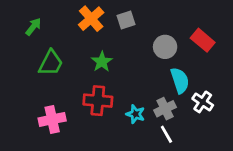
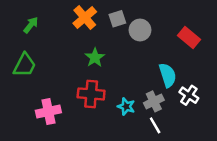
gray circle: (165, 47) -> (140, 30), moved
green trapezoid: (51, 63) -> (25, 65), moved

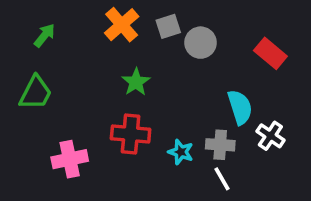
gray cross: (154, 101) -> (220, 145), turned 30

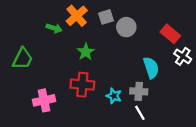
green arrow: (45, 35) -> (54, 28), moved, turned 70
white cross: (270, 136) -> (183, 56), moved

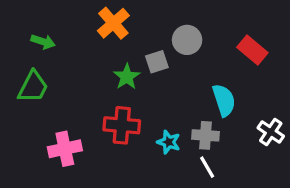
gray square: (106, 17) -> (157, 62), moved
green arrow: (54, 28) -> (43, 42), moved
white cross: (183, 56) -> (271, 132), moved

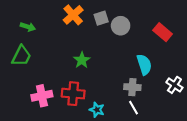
gray square: (157, 62) -> (101, 18), moved
green star: (127, 77) -> (82, 60), moved
red cross: (122, 125) -> (73, 94), moved
cyan star: (169, 142) -> (97, 110), moved

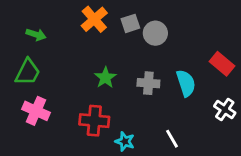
red rectangle: (163, 32) -> (222, 64), moved
gray cross: (132, 87) -> (148, 83), moved
pink cross: (42, 96) -> (36, 111), moved, turned 36

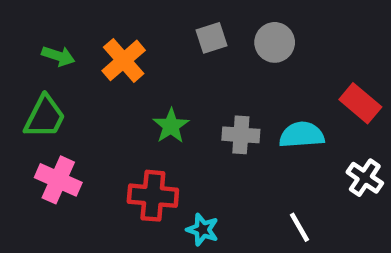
orange cross: (94, 19) -> (124, 60), moved
gray circle: (155, 33) -> (275, 42), moved
cyan semicircle: (186, 83) -> (302, 135), turned -76
white line: (172, 139) -> (299, 227), moved

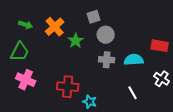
gray circle: (275, 42) -> (106, 35), moved
red rectangle: (360, 103) -> (160, 46), turned -30
green star: (171, 126) -> (76, 41), moved
white line: (299, 227) -> (133, 93), moved

